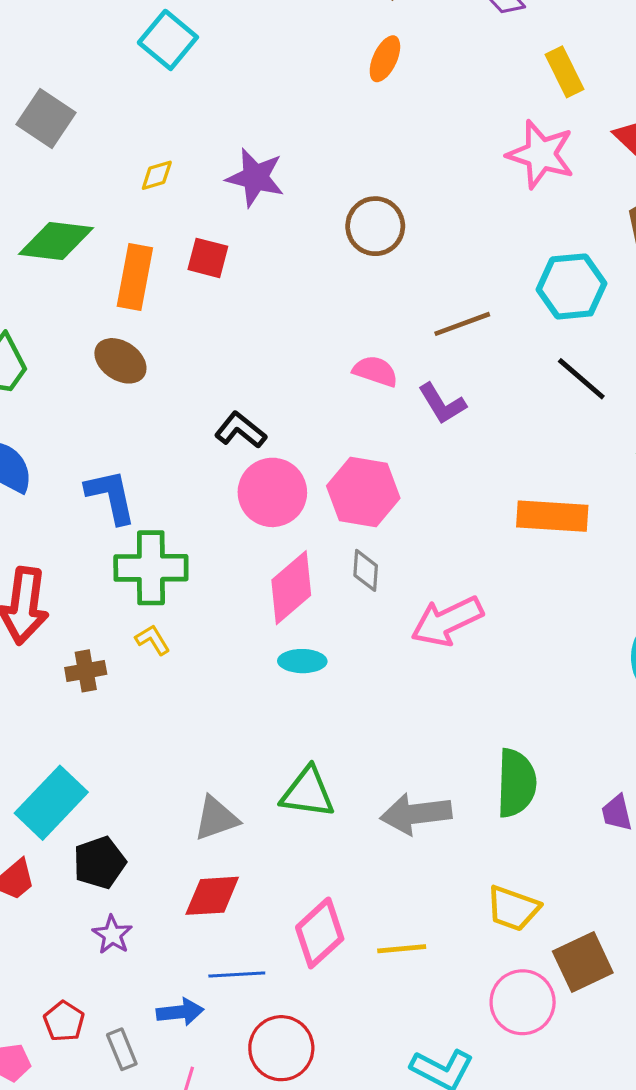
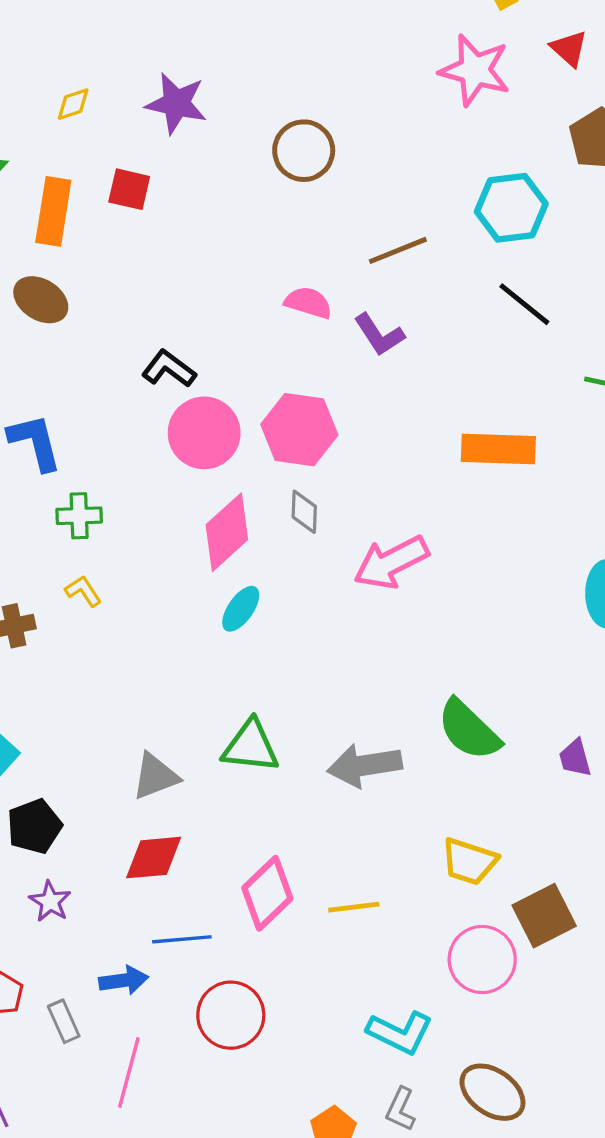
green cross: (151, 568) -> (79, 516), size x0.6
cyan ellipse: (302, 661) -> (241, 609), turned -54
green semicircle: (516, 783) -> (469, 730), turned 134

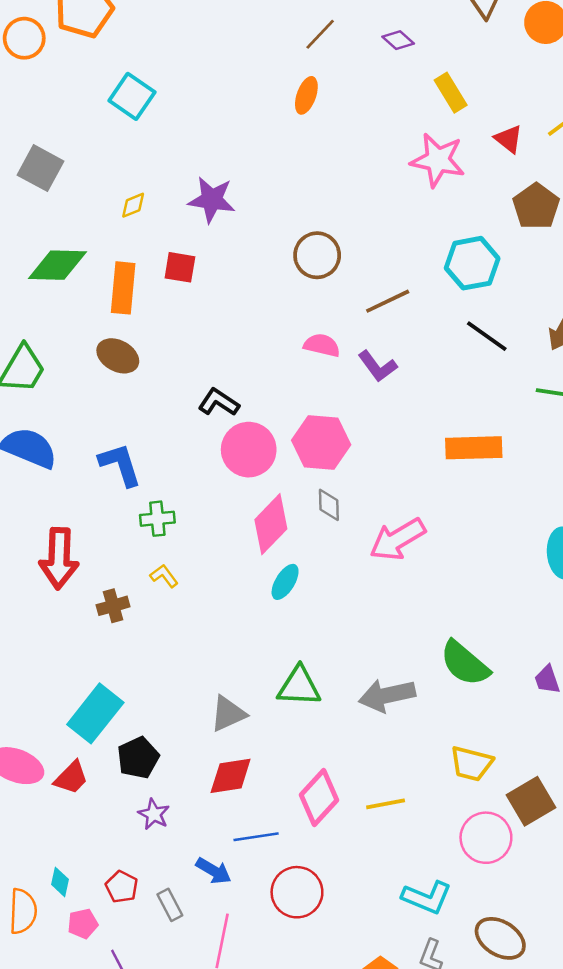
brown circle: (304, 151) -> (317, 255), moved
blue arrow: (124, 980) -> (214, 871), turned 42

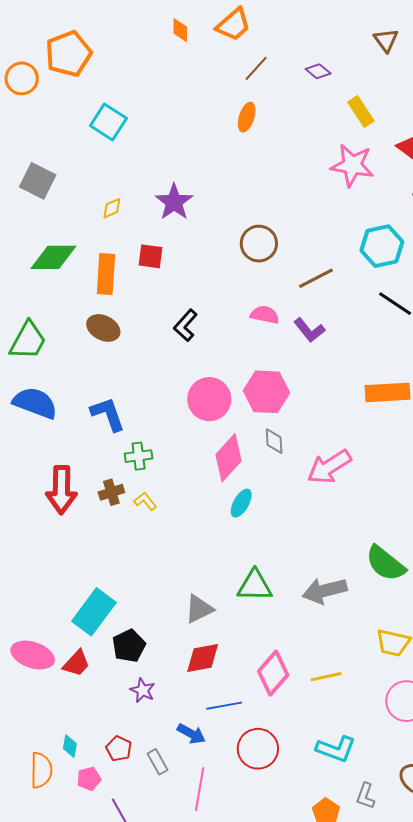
purple star: (212, 200) -> (174, 202), turned 30
black L-shape: (219, 402) -> (185, 325), moved, turned -80
brown cross: (113, 606) -> (111, 492), moved
cyan L-shape: (427, 897) -> (336, 749), moved

